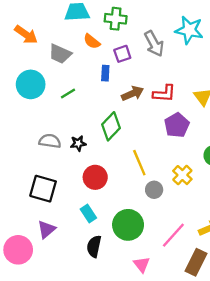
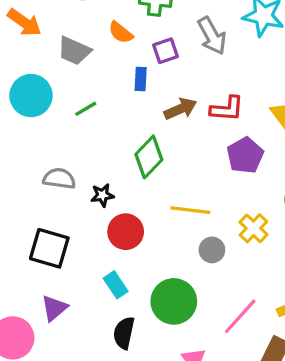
black star: (78, 143) -> (102, 195), moved
yellow line: (139, 163) -> (190, 210), turned -60

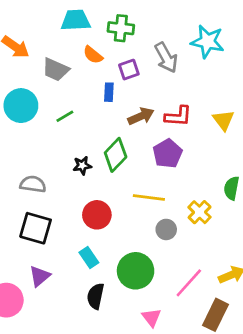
purple pentagon: (245, 155) -> (168, 154), moved
gray semicircle: (59, 179) -> (33, 184), moved
black star: (102, 195) -> (82, 166), moved

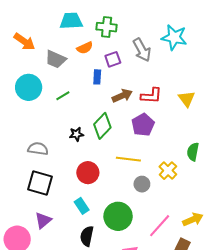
orange semicircle: (93, 55) -> (85, 48), turned -63

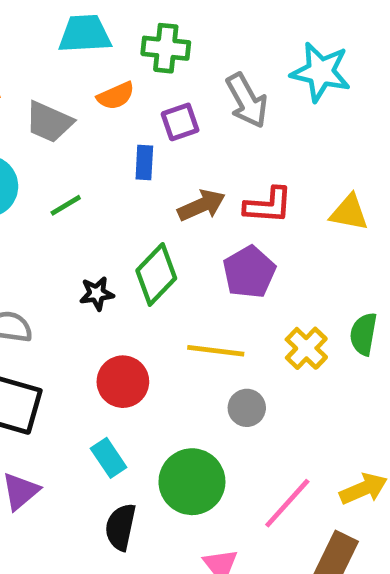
yellow triangle: (187, 99) -> (349, 213), turned -42
yellow cross: (168, 171) -> (306, 348), moved

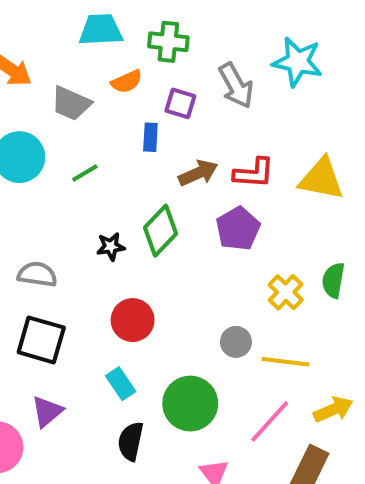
purple square: (180, 122) -> (180, 103), turned 36
yellow triangle: (349, 213) -> (321, 179), size x1.4
yellow line: (216, 351) -> (286, 362), moved

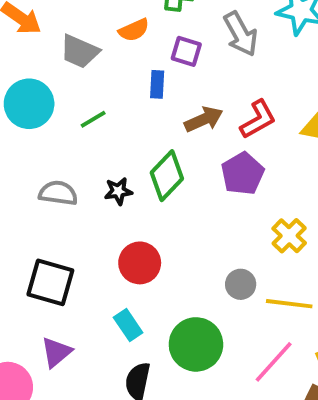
red L-shape: (254, 173) -> (258, 119), turned -33
gray semicircle: (37, 274) -> (58, 193), moved

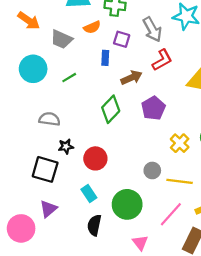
red L-shape: (258, 119) -> (162, 60), moved
black star: (118, 191) -> (66, 146), moved

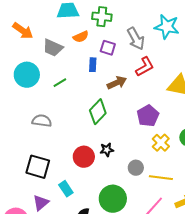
purple pentagon: (153, 108) -> (148, 116), moved
black star: (66, 146) -> (107, 150), moved
cyan rectangle: (89, 193) -> (66, 189), moved

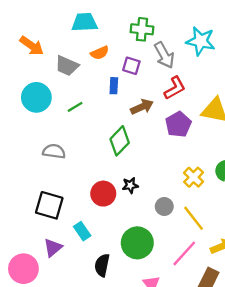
green cross: (102, 17) -> (142, 29), moved
purple pentagon: (148, 116) -> (178, 124), moved
yellow line: (161, 178) -> (194, 218), turned 45

